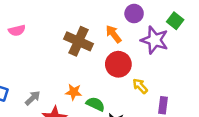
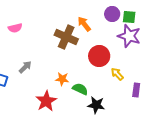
green square: (175, 21) -> (129, 17), moved, turned -32
orange arrow: (114, 34) -> (84, 24), moved
gray arrow: (33, 98) -> (25, 67), moved

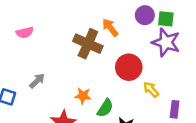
green semicircle: (80, 89) -> (105, 108), turned 98

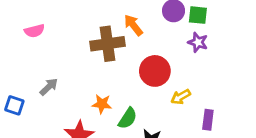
purple star: (166, 42) -> (198, 42), size x0.6
brown cross: (88, 44) -> (108, 44), turned -32
yellow arrow: (151, 89) -> (181, 97), turned -77

